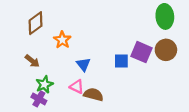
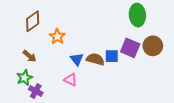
green ellipse: (165, 16) -> (137, 15), moved
green star: (44, 84) -> (24, 78), moved
brown semicircle: (93, 94) -> (95, 59), moved

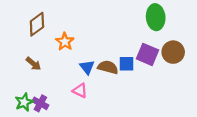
green star: (24, 78) -> (24, 102), moved

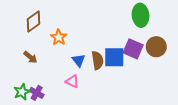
blue square: (127, 64) -> (114, 57), size x1.5
brown semicircle: (108, 67) -> (97, 60), turned 66

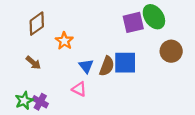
green ellipse: (141, 15) -> (154, 17), turned -30
purple square: (133, 49) -> (133, 22), moved, turned -36
brown semicircle: (97, 60) -> (107, 66), turned 30

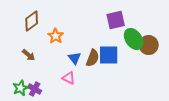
green ellipse: (154, 17) -> (134, 39), moved

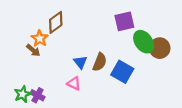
brown diamond: (32, 21) -> (56, 22), moved
orange star: (56, 36) -> (40, 38), moved
brown arrow: (29, 55) -> (33, 50), moved
blue square: (109, 55) -> (122, 72), moved, turned 30

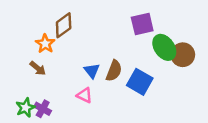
brown arrow: (33, 50) -> (38, 68), moved

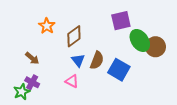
brown diamond: (64, 25) -> (74, 36), moved
orange star: (45, 44) -> (47, 26), moved
purple cross: (43, 109) -> (32, 82), moved

